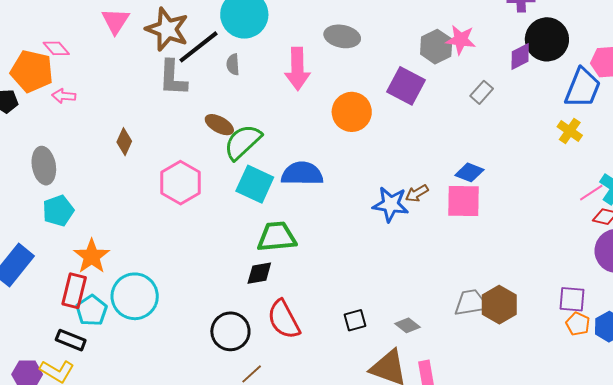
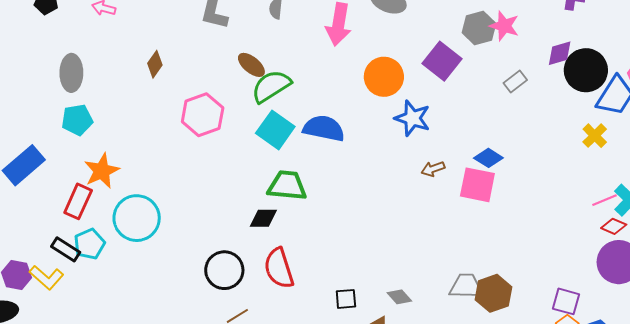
black circle: (547, 39) -> (586, 70), moved
blue star: (391, 204) -> (412, 118), moved
cyan pentagon: (92, 310) -> (89, 244), moved
black square: (355, 320) -> (346, 299), moved

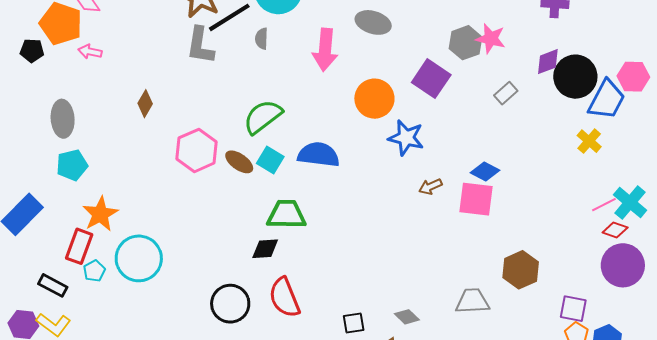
brown ellipse: (251, 65) -> (239, 162), moved
cyan square: (275, 130) -> (270, 160), size x0.7
cyan pentagon: (89, 244) -> (94, 271), moved, size x0.7
black rectangle: (66, 249) -> (53, 285), moved
brown hexagon: (493, 293) -> (521, 270), moved

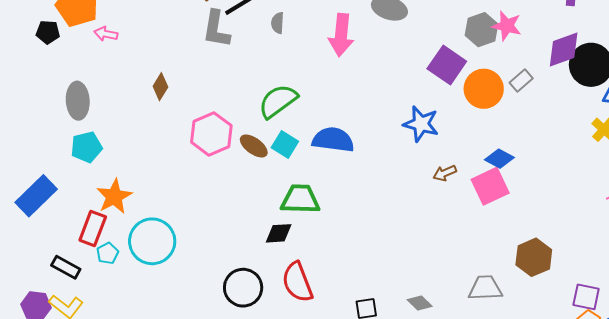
purple diamond: (548, 62) -> (564, 49), size x1.4
orange circle: (374, 99) -> (484, 89), moved
pink square: (476, 199) -> (490, 186), turned -33

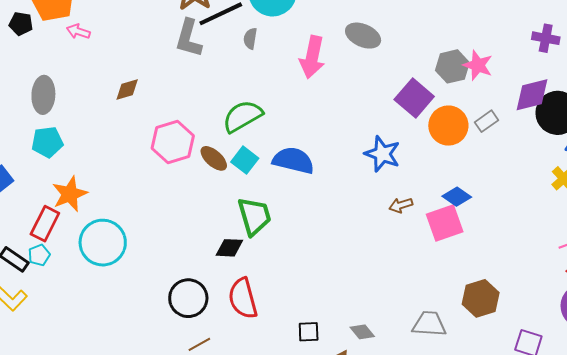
brown diamond: (160, 87) -> (127, 89), turned 36
green trapezoid: (300, 199) -> (254, 216), turned 66
cyan pentagon: (108, 253) -> (39, 255), moved

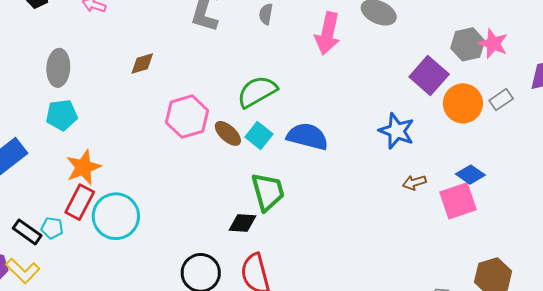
red rectangle: (45, 224) -> (80, 202), moved
cyan pentagon: (39, 255) -> (52, 228), turned 30

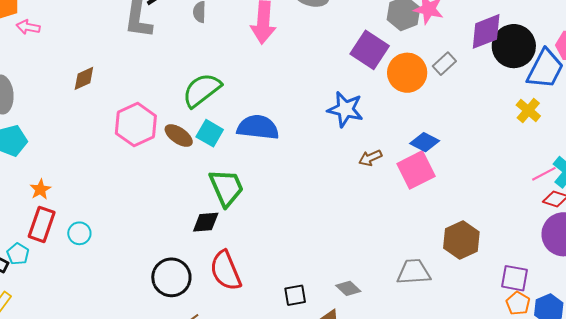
orange star: (83, 167) -> (40, 189), size x0.6
cyan circle: (116, 216) -> (79, 233), size x0.5
cyan pentagon: (52, 228) -> (18, 254), turned 30

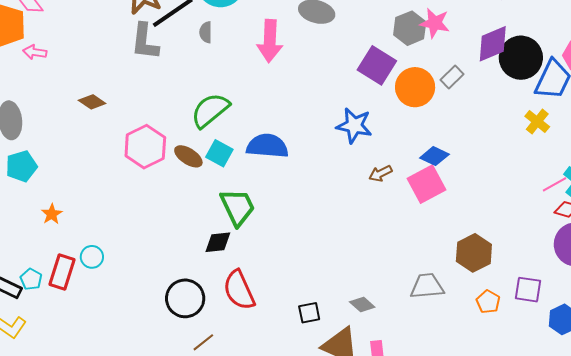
brown diamond: (84, 78) -> (92, 102), turned 60
red rectangle: (42, 224) -> (62, 272), moved
orange pentagon: (518, 303) -> (488, 302), moved

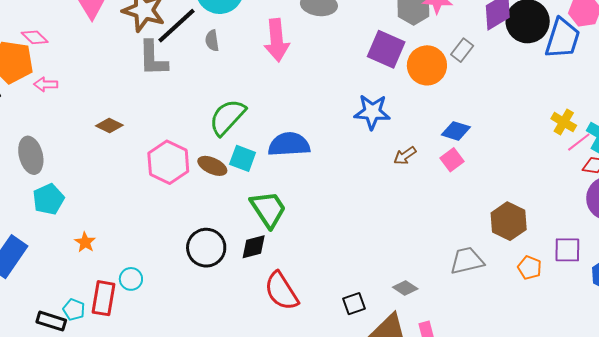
yellow cross: (537, 122) -> (564, 122), moved
pink square: (427, 184) -> (452, 160), size x0.6
black circle: (185, 298) -> (206, 248), moved

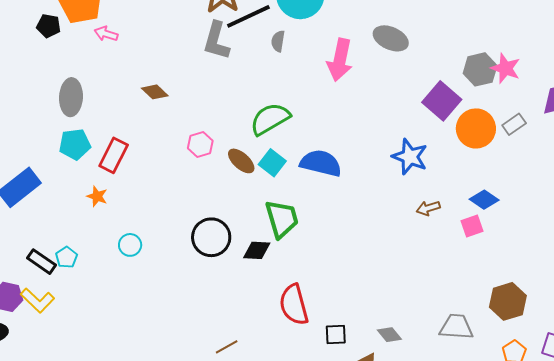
pink hexagon: (168, 162) -> (200, 145), size x0.6
orange star: (85, 242) -> (97, 196), turned -30
red semicircle: (281, 291) -> (294, 305), moved
red rectangle: (103, 298) -> (114, 155), moved

